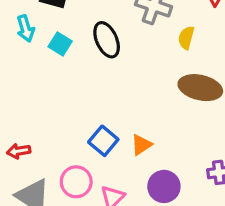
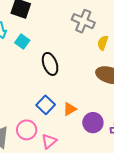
black ellipse: (107, 40) -> (50, 64), moved
purple circle: (164, 186) -> (93, 123), moved

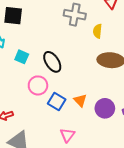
cyan square: (22, 42) -> (22, 57), moved
orange triangle: (70, 109) -> (80, 100), turned -32
pink circle: (27, 130) -> (38, 85), moved

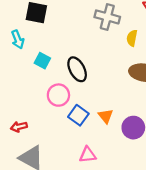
pink triangle: (67, 135) -> (88, 155), turned 42

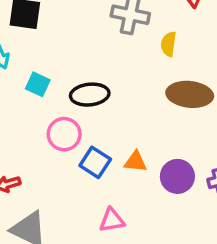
black ellipse: (77, 69) -> (90, 95), turned -65
orange triangle: (106, 116) -> (135, 162), turned -42

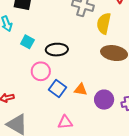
yellow semicircle: (169, 44) -> (104, 23), size x1.5

